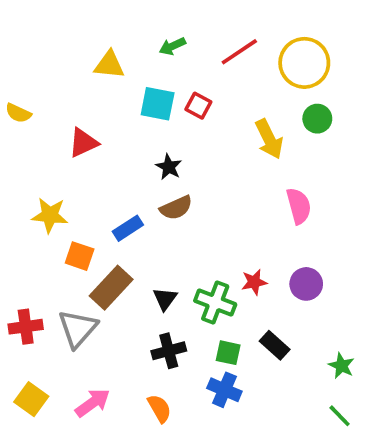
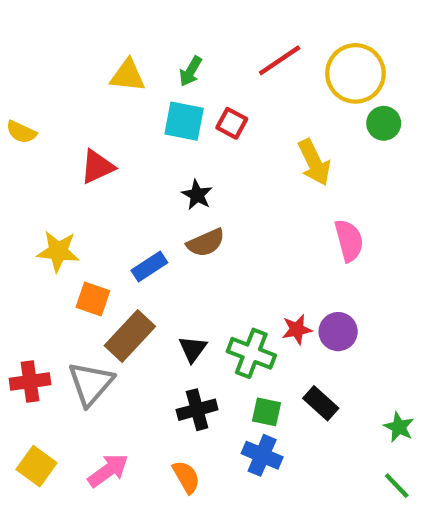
green arrow: (172, 46) -> (191, 71), moved, turned -35
green circle: (317, 119) -> (384, 123), moved
purple circle: (306, 284) -> (338, 332), moved

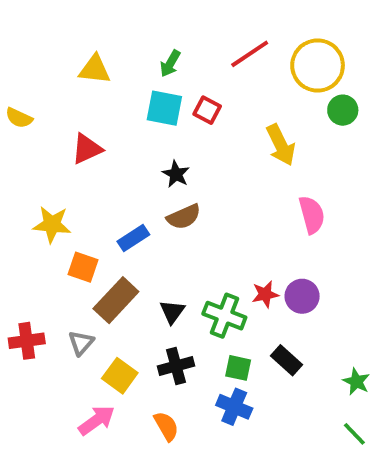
yellow triangle: (128, 76) -> (95, 69), moved
gray triangle: (91, 384) -> (81, 343), size x0.6
yellow square: (36, 466) -> (120, 376), moved

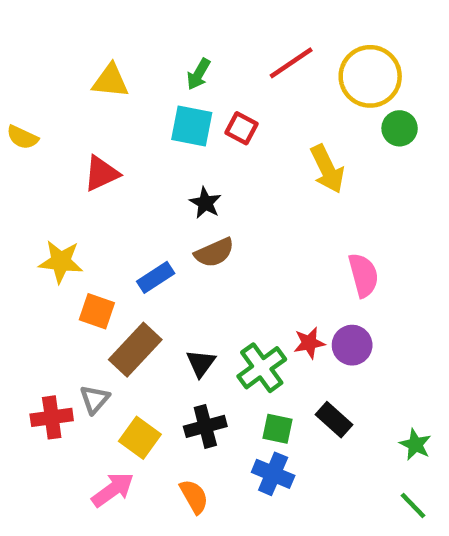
pink semicircle: (312, 215) -> (363, 275), moved
green cross: (224, 316) -> (262, 368), turned 33
red cross: (27, 341) -> (52, 417), moved

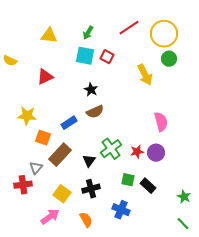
green circle: (400, 128) -> (169, 59), moved
green cross: (262, 368) -> (111, 149), moved
gray triangle: (95, 399) -> (36, 168), moved
green square: (278, 429) -> (128, 180), moved

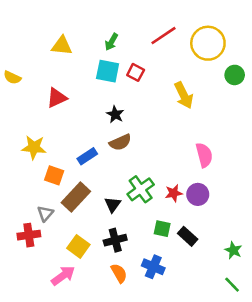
green circle: (169, 59) -> (235, 75), moved
orange semicircle: (86, 220) -> (119, 273), moved

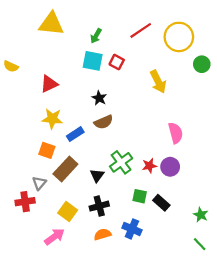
yellow triangle: (62, 46) -> (51, 24), moved, size x1.4
yellow star: (34, 147) -> (52, 119), moved
orange semicircle: (119, 273) -> (103, 234), turned -77

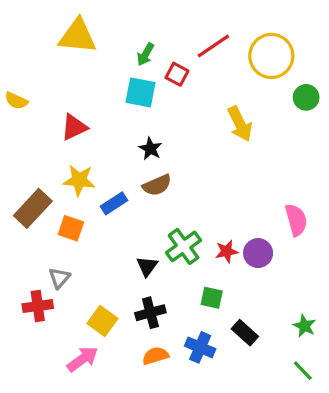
red square: (117, 62) -> (177, 74), moved
pink semicircle: (176, 133) -> (296, 220), moved
brown rectangle: (65, 169) -> (33, 208), moved
black rectangle: (161, 203) -> (245, 333), moved

